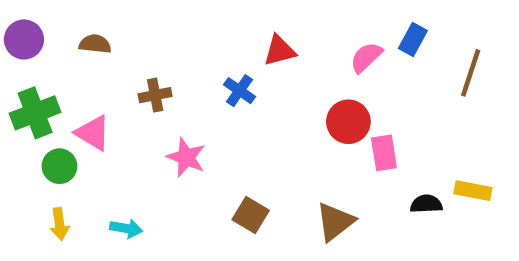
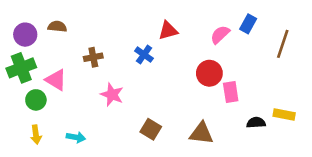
purple circle: (24, 39) -> (25, 35), moved
brown triangle: (335, 222) -> (201, 133), turned 45

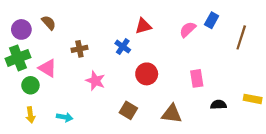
brown semicircle: (57, 27) -> (49, 23), turned 42
red circle: (209, 73) -> (147, 74), moved
yellow rectangle: (284, 115) -> (253, 99), moved

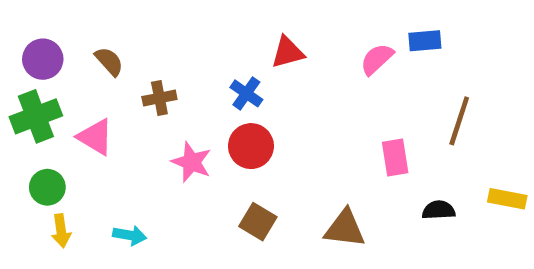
blue rectangle: (212, 20) -> (425, 41), turned 56
brown semicircle: (49, 23) -> (109, 61), moved
brown line: (241, 37) -> (459, 121), moved
red circle: (147, 74) -> (251, 146), moved
green circle: (30, 85) -> (47, 187), moved

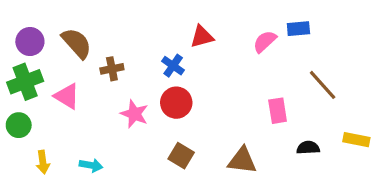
brown semicircle: (109, 61) -> (77, 43), size x1.5
brown line: (459, 121) -> (323, 85), turned -60
green circle: (47, 187) -> (19, 125), moved

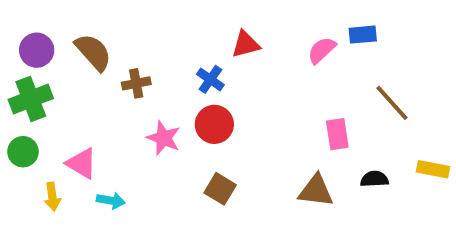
pink triangle: (67, 96) -> (82, 163), moved
brown triangle: (242, 161) -> (316, 191), moved

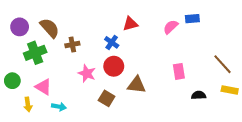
green cross: (31, 99) -> (35, 53), moved
brown line: (392, 103) -> (222, 64), moved
brown square: (220, 189) -> (107, 98), moved
brown triangle: (316, 191) -> (137, 85), moved

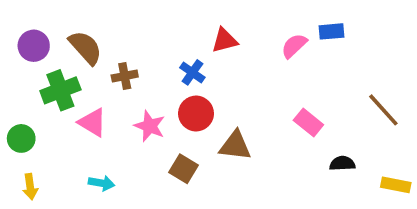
pink rectangle: (179, 71) -> (308, 122), turned -42
pink triangle: (43, 87) -> (93, 122), moved
yellow rectangle: (230, 90) -> (396, 185), moved
yellow arrow: (28, 105) -> (30, 187), moved

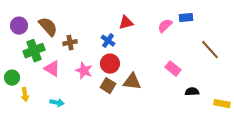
brown line: (383, 110) -> (210, 50), moved
brown square: (184, 169) -> (108, 86), moved
yellow arrow: (30, 187) -> (25, 95), moved

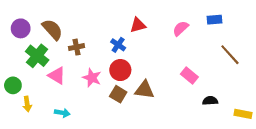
blue rectangle: (186, 18) -> (215, 20), moved
green cross: (34, 51) -> (37, 56), turned -30

